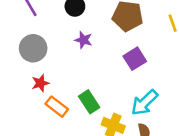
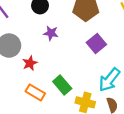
red star: (40, 83) -> (30, 63), moved

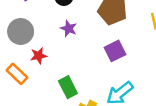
orange rectangle: (35, 92) -> (17, 74), moved

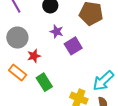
purple square: (115, 51) -> (73, 46), moved
green rectangle: (68, 87) -> (44, 82), moved

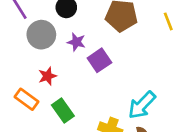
gray circle: (17, 38) -> (41, 35), moved

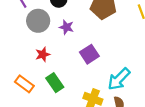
purple square: (99, 60) -> (89, 54), moved
orange rectangle: (27, 99) -> (24, 84), moved

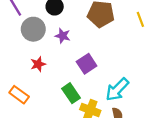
green rectangle: (55, 83) -> (71, 93), moved

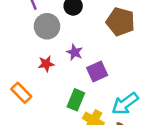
purple star: (63, 36) -> (75, 52), moved
green rectangle: (71, 93) -> (76, 100), turned 48

